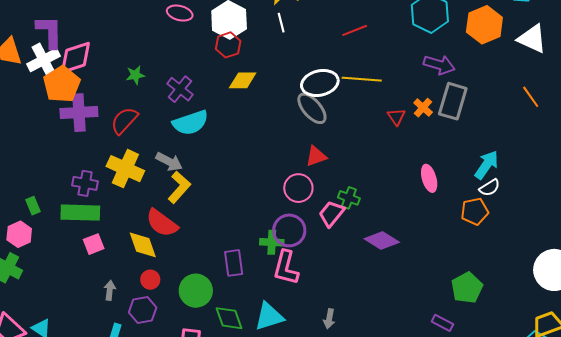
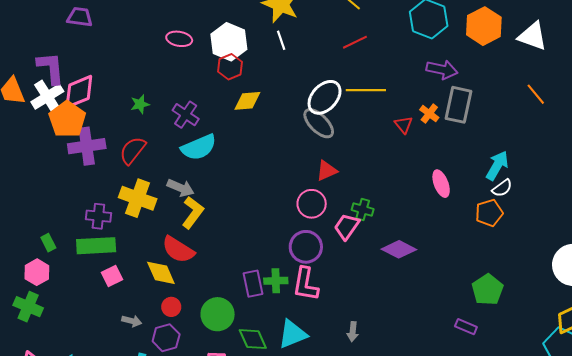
white ellipse: (320, 83) -> (325, 97), turned -30
green cross: (272, 242) -> (276, 281), moved
gray arrow: (110, 290) -> (132, 321), turned 102

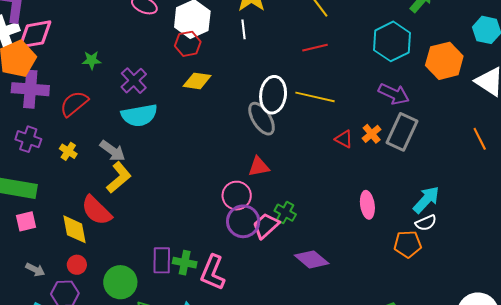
white ellipse: (325, 97) -> (273, 95), turned -48
red triangle: (404, 125) -> (344, 139), turned -36
yellow cross: (138, 198) -> (68, 151), size x0.5
purple cross: (98, 216) -> (28, 139), moved
purple circle: (306, 247) -> (243, 221), moved

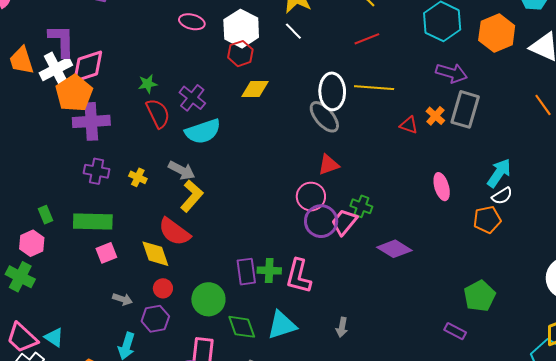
white line: (243, 29) -> (293, 31), turned -30
red semicircle: (74, 104) -> (158, 113), moved, turned 112

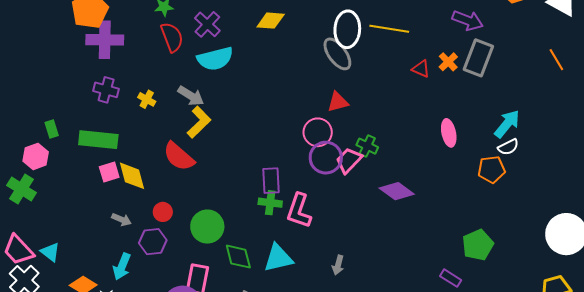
yellow diamond: (155, 254) -> (132, 176), moved
purple rectangle: (246, 272) -> (271, 181), moved

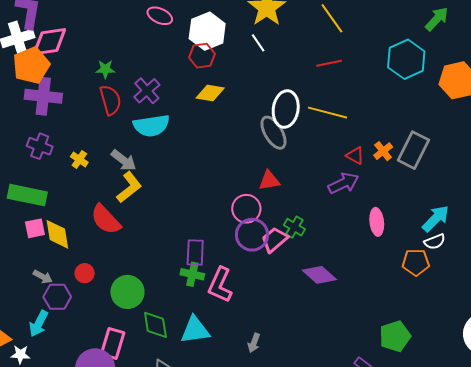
purple arrow: (468, 20) -> (344, 183), moved, turned -52
purple hexagon: (153, 242) -> (57, 297), moved

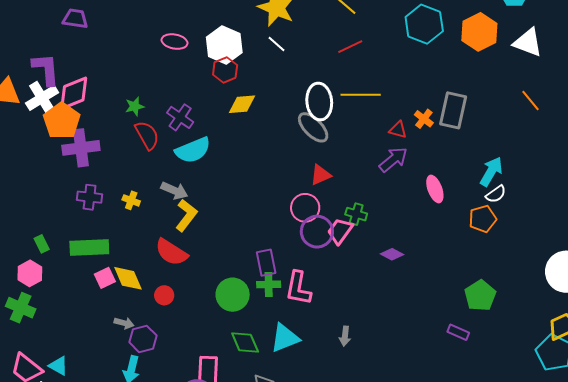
red circle: (85, 273) -> (164, 295), moved
purple diamond: (319, 275) -> (392, 254), size x0.7
green circle: (127, 292) -> (233, 295), moved

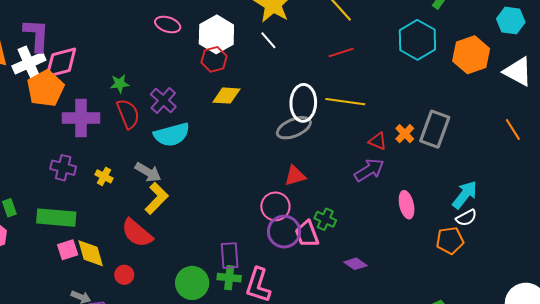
gray ellipse: (313, 127) -> (294, 128), turned -76
purple cross: (81, 148) -> (81, 118), moved
pink trapezoid: (340, 231) -> (307, 234), turned -64

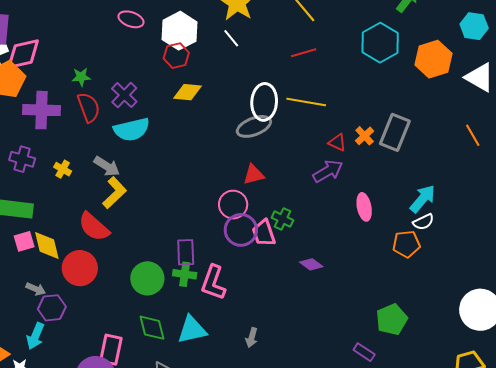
red circle: (124, 275) -> (80, 268), size x1.8

